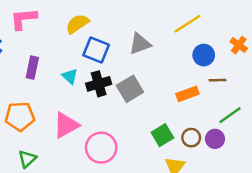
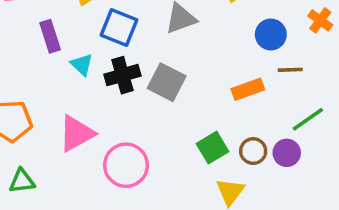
purple rectangle: (32, 68) -> (50, 36), moved, turned -30
gray square: (130, 89) -> (167, 82), turned -32
green triangle: (27, 159) -> (22, 181), turned 36

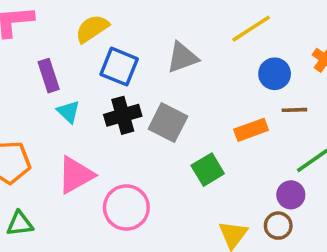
cyan triangle: (82, 65) -> (69, 112), moved
green square: (213, 148) -> (208, 170), moved
brown circle: (253, 151) -> (278, 226), moved

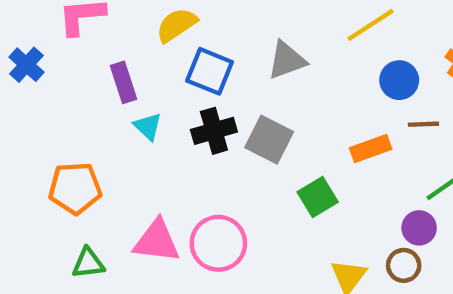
pink triangle: (76, 175) -> (157, 241), moved, turned 36

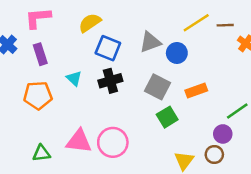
blue circle: (399, 80) -> (177, 53), moved
purple rectangle: (124, 82) -> (40, 54), moved
brown line: (423, 124) -> (225, 25), moved
gray square: (269, 140) -> (158, 87), moved
orange pentagon: (75, 188) -> (38, 95), moved

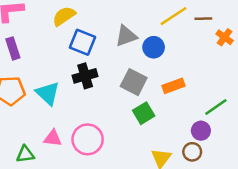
cyan triangle: (74, 78) -> (48, 93), moved, size x1.5
pink triangle: (79, 141) -> (53, 138), size x0.7
green triangle: (41, 153) -> (25, 154), moved

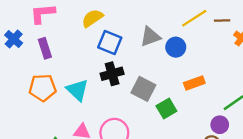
gray square: (134, 82) -> (143, 89), moved

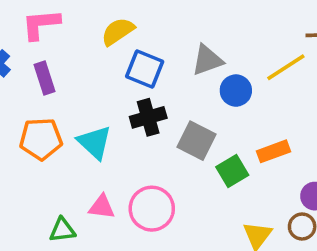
yellow line: (194, 18) -> (286, 67), moved
blue circle: (176, 47) -> (236, 91), moved
orange rectangle: (194, 83) -> (273, 151), moved

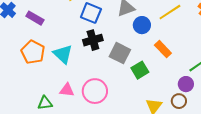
purple rectangle: (44, 78) -> (35, 18), turned -42
orange pentagon: (41, 139) -> (33, 52), turned 30
orange rectangle: (273, 151) -> (163, 49), moved, turned 66

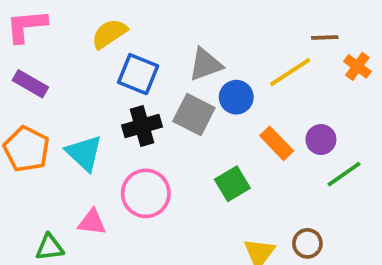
gray square: (120, 53) -> (194, 114), moved
purple circle: (186, 84) -> (321, 139), moved
pink circle: (95, 91) -> (146, 193), moved

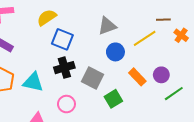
gray triangle: (205, 64) -> (107, 26), moved
gray square: (194, 114) -> (93, 78), moved
cyan triangle: (84, 153) -> (33, 82), turned -30
pink circle: (146, 193) -> (66, 104), size x0.7

